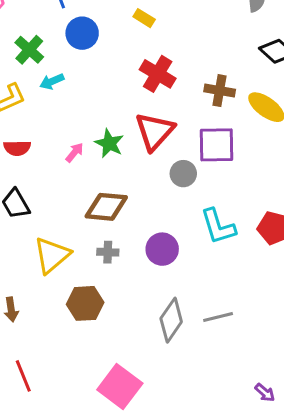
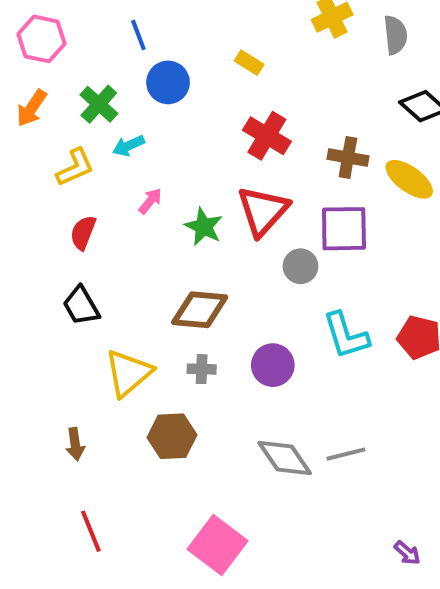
red semicircle: (17, 148) -> (83, 233), turned 112
pink arrow: (75, 152) -> (150, 201), moved
gray diamond: (171, 320) -> (285, 458), turned -69

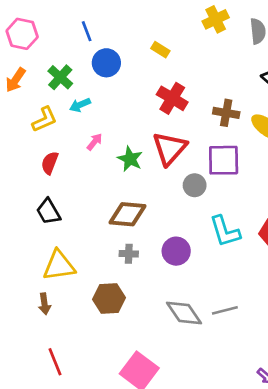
yellow triangle: (128, 373) -> (59, 266), moved, turned 32

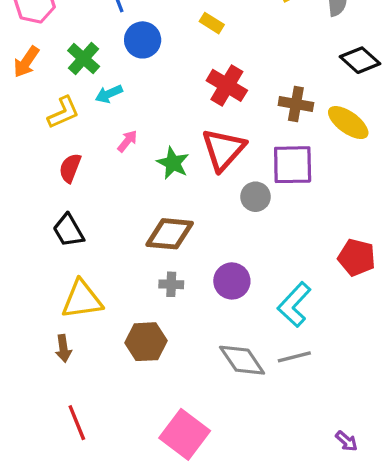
cyan L-shape: (225, 231) -> (294, 305), moved, turned 60

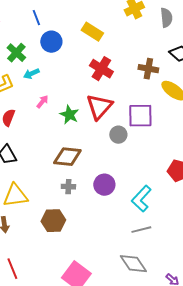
yellow rectangle: (212, 23) -> (92, 32), size x1.5
brown cross: (296, 104) -> (148, 69), moved
gray diamond: (242, 360) -> (133, 264), moved

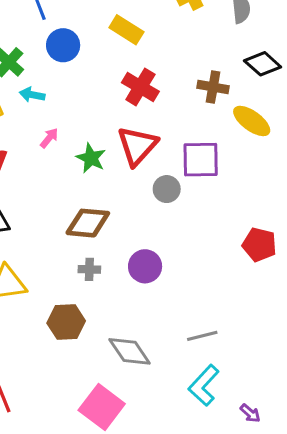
cyan arrow: (31, 74) -> (32, 95), turned 35
cyan L-shape: (141, 199) -> (204, 385), moved
gray diamond: (133, 264) -> (130, 351), moved

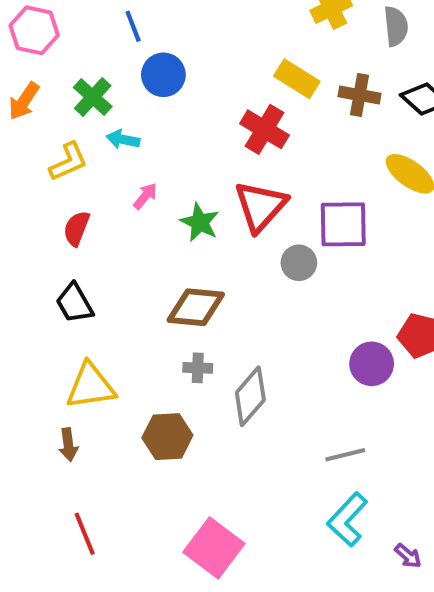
yellow rectangle: (126, 30) -> (297, 79), moved
brown cross: (213, 87) -> (359, 95), moved
purple circle: (145, 266) -> (372, 364), moved
gray diamond: (130, 351) -> (250, 396), moved, turned 75

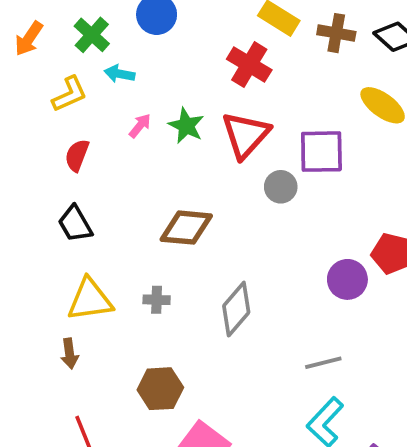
green star: (200, 222) -> (186, 126), moved
gray cross: (198, 368) -> (157, 300), moved
brown hexagon: (167, 437) -> (160, 389), moved

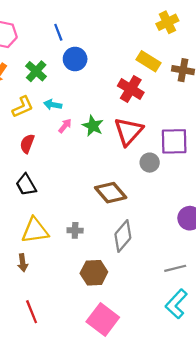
cyan arrow: (120, 74) -> (53, 105), moved
brown diamond: (186, 228) -> (111, 193), moved, turned 44
brown hexagon: (160, 389) -> (94, 273), moved

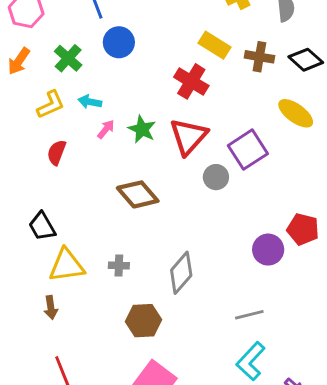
purple square: (174, 141) -> (248, 150), turned -32
black trapezoid: (26, 185) -> (42, 226), moved
brown diamond: (111, 193) -> (138, 194), moved

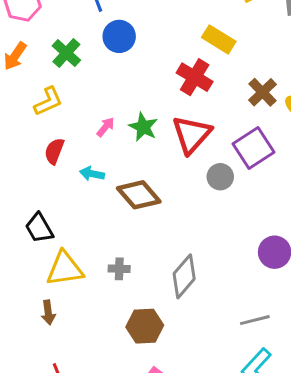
brown cross: (259, 57) -> (262, 92), moved, turned 36
cyan arrow: (90, 102) -> (92, 174), moved

